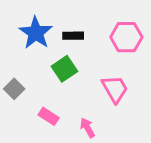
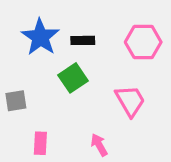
gray square: (14, 89) -> (16, 101), turned 36
pink rectangle: (49, 116) -> (40, 143), moved, turned 60

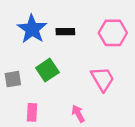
green square: (73, 78) -> (47, 70), moved

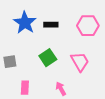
green square: (47, 70) -> (48, 58), moved

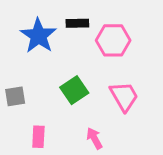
black rectangle: (51, 25) -> (77, 23), moved
pink hexagon: (88, 26) -> (113, 40), moved

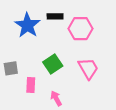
pink rectangle: (38, 137) -> (31, 85), moved
pink arrow: (94, 138) -> (56, 98), moved

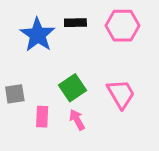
pink hexagon: (81, 29) -> (122, 26), moved
pink arrow: (56, 98) -> (77, 120), moved

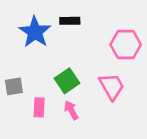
pink hexagon: (122, 26) -> (126, 45), moved

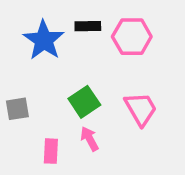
pink hexagon: (126, 45) -> (132, 37), moved
pink rectangle: (39, 107) -> (51, 151), moved

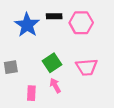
pink trapezoid: (141, 109) -> (87, 67), turned 115

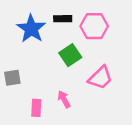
green square: (52, 63) -> (70, 55), moved
pink trapezoid: (87, 67) -> (100, 78), turned -40

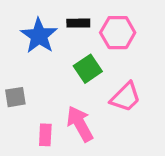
pink arrow: (64, 99) -> (80, 124), size x1.6

